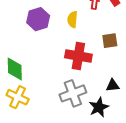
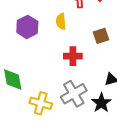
red cross: (78, 56) -> (73, 56), size x0.7
yellow cross: (18, 97) -> (41, 103), moved

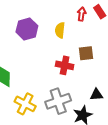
brown square: (101, 36) -> (86, 53), moved

